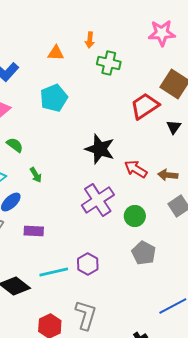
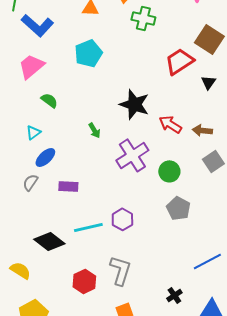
green arrow: (36, 175) -> (94, 130), moved

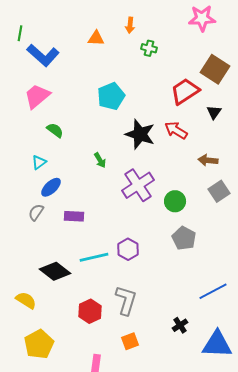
green cross: (143, 18) -> (149, 48), size x0.7
cyan pentagon: (88, 53) -> (111, 96), moved
red arrow: (170, 124) -> (176, 130), moved

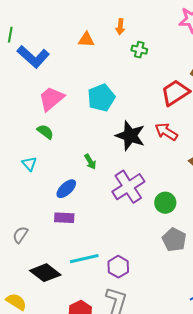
pink trapezoid: (37, 96) -> (51, 99), moved
cyan triangle: (39, 162) -> (29, 164), turned -35
blue ellipse: (51, 187) -> (66, 189), moved
gray semicircle: (36, 212) -> (20, 235), moved
purple hexagon: (128, 249) -> (118, 267), moved

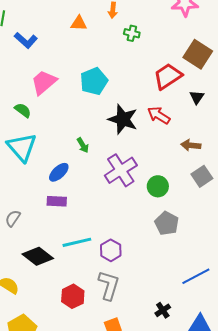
blue L-shape: (33, 57) -> (26, 40), size x0.7
green semicircle: (45, 132) -> (23, 110), moved
cyan triangle: (29, 164) -> (22, 147), size x2.0

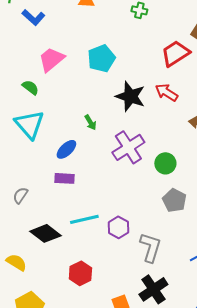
gray L-shape: (109, 285) -> (150, 247), moved
black cross: (163, 310) -> (153, 289), moved, size x1.8

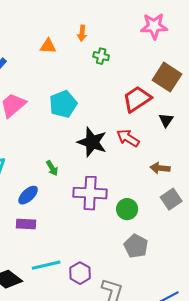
purple cross: (128, 147) -> (90, 193), turned 36

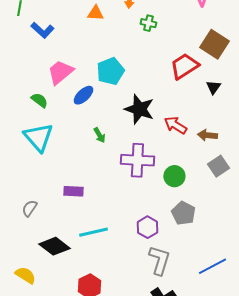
red arrow: (128, 138) -> (175, 125), moved
blue ellipse: (28, 195) -> (83, 95), moved
purple hexagon: (80, 273) -> (147, 227), moved

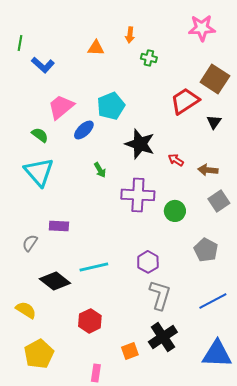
red arrow: (175, 125) -> (176, 160), size x0.7
purple rectangle: (73, 191) -> (59, 226), moved
gray pentagon: (183, 213) -> (206, 250), moved

